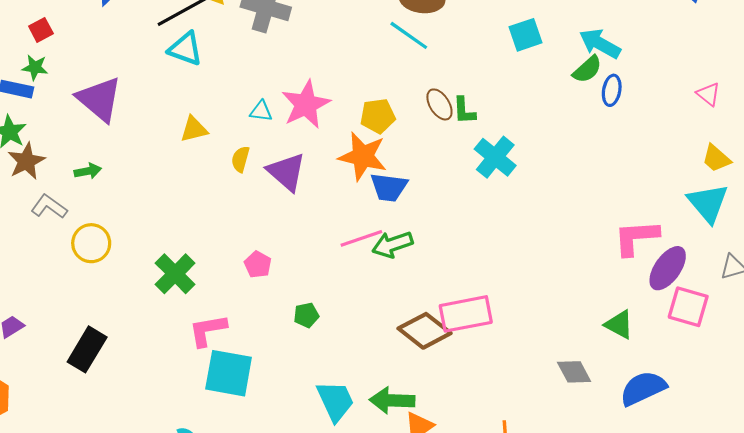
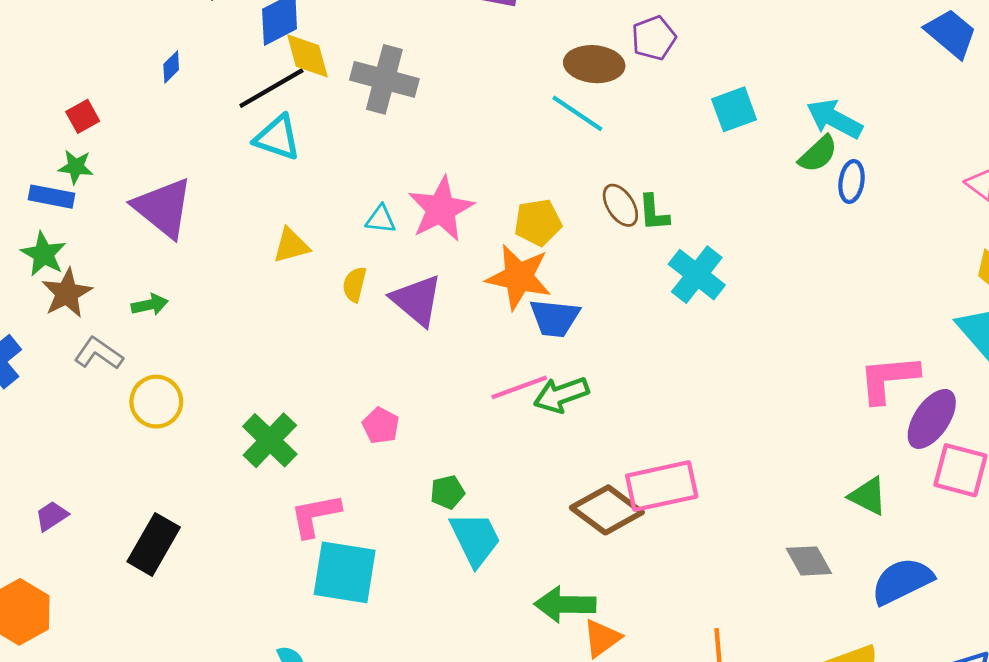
cyan trapezoid: (335, 401) -> (475, 539), moved

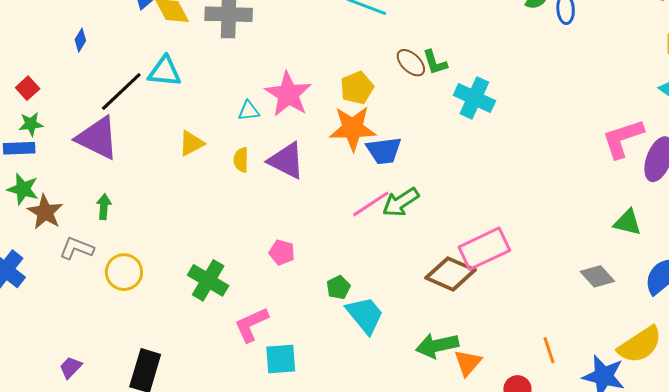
black line: (271, 88) -> (121, 92), moved
green arrow: (150, 305) -> (104, 207), turned -60
cyan square: (345, 572) -> (281, 359), size x0.7

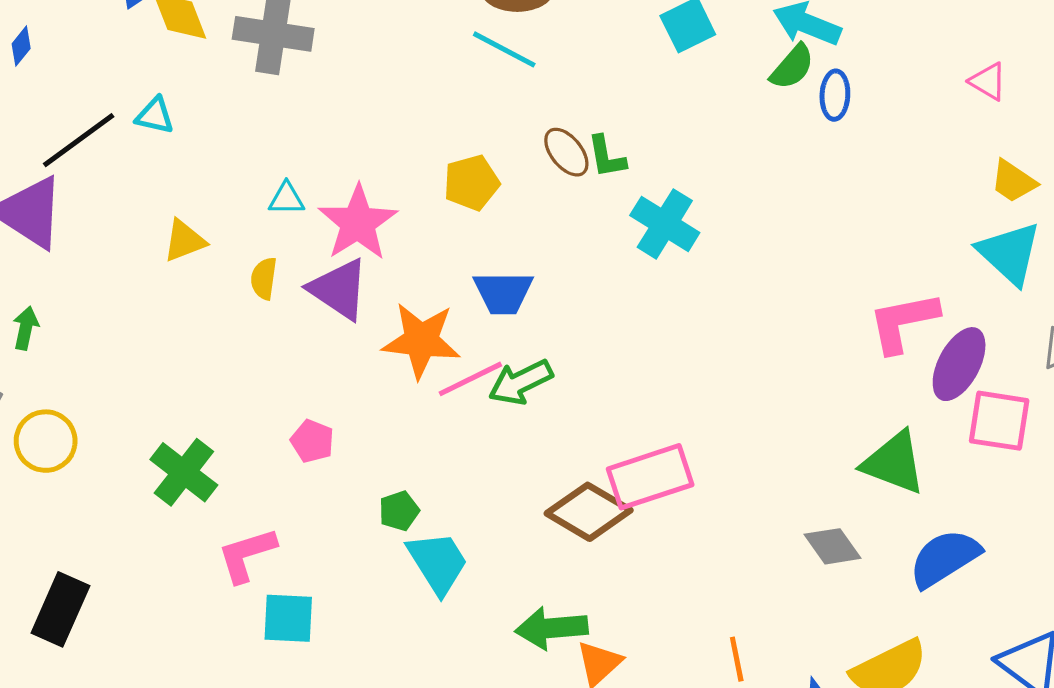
cyan triangle: (165, 71) -> (155, 116), size x0.7
pink star: (288, 94) -> (358, 223), moved
orange star: (353, 128) -> (421, 340), moved
green triangle: (628, 222) -> (894, 463), size x1.4

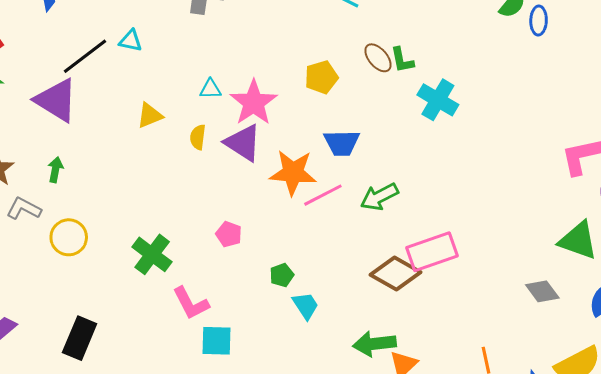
green arrow: (521, 382) -> (379, 197), moved
pink L-shape: (247, 555) -> (191, 303), turned -99
cyan trapezoid: (438, 562) -> (305, 306), size x0.7

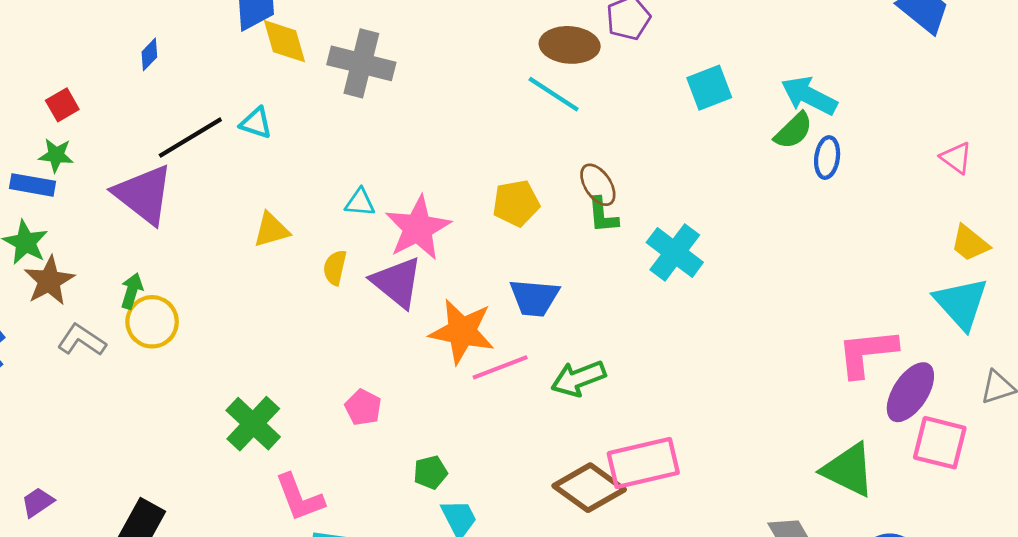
green L-shape: (402, 60) -> (603, 215), moved
yellow circle: (69, 237) -> (152, 322), moved

